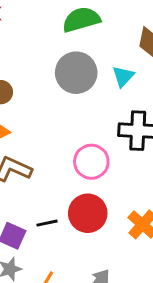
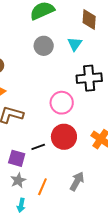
gray circle: (76, 73) -> (44, 46), size x0.7

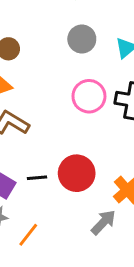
pink circle: (62, 103) -> (89, 96), moved
gray arrow: (77, 181) -> (103, 222), moved

